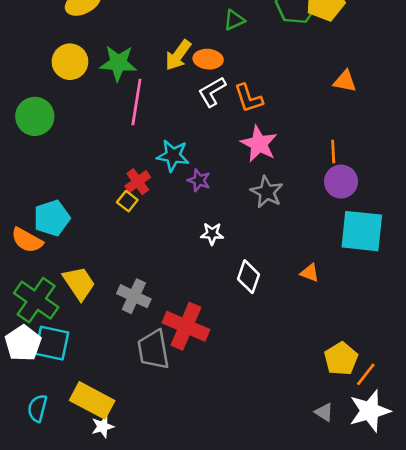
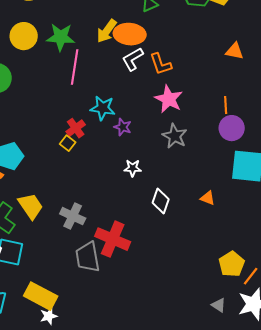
orange ellipse: (208, 59) -> (130, 34), size x1.4

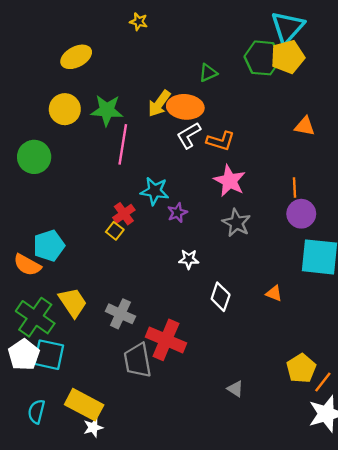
orange L-shape: (161, 64) -> (221, 141), turned -55
purple star: (123, 127) -> (177, 213), turned 30
gray triangle: (219, 305) -> (235, 389), moved

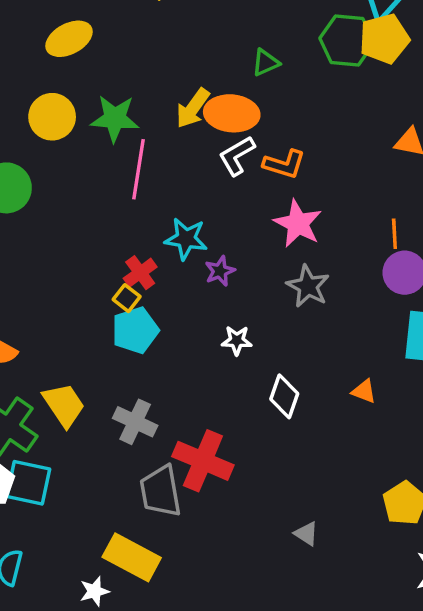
cyan pentagon: (49, 246) -> (135, 330), moved
yellow rectangle: (84, 405) -> (132, 557), moved

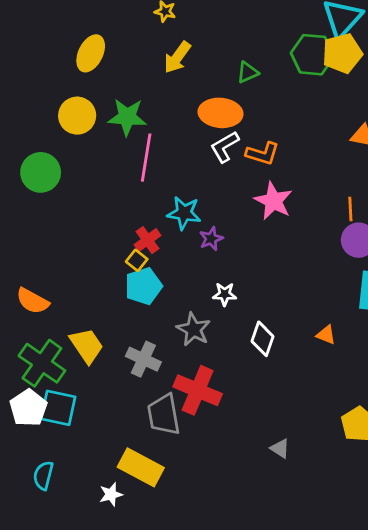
yellow ellipse: (69, 39) -> (91, 53), turned -36
yellow arrow: (193, 108) -> (177, 57), moved
gray star: (308, 286) -> (193, 329), moved

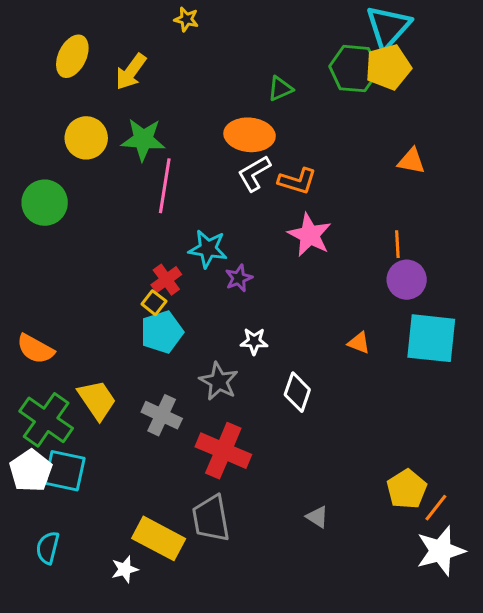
yellow ellipse: (91, 53) -> (72, 56), moved
yellow arrow: (177, 57) -> (131, 72), moved
orange triangle: (326, 335) -> (359, 343), moved
gray trapezoid: (164, 415) -> (211, 518), moved

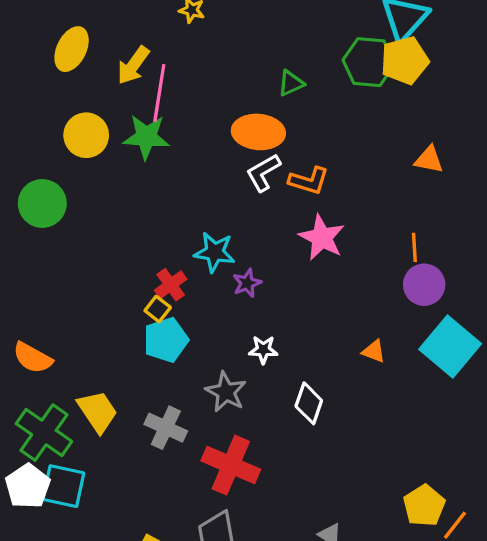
pink line: (165, 186) -> (159, 93), moved
cyan square: (431, 338) -> (450, 346), turned 34

